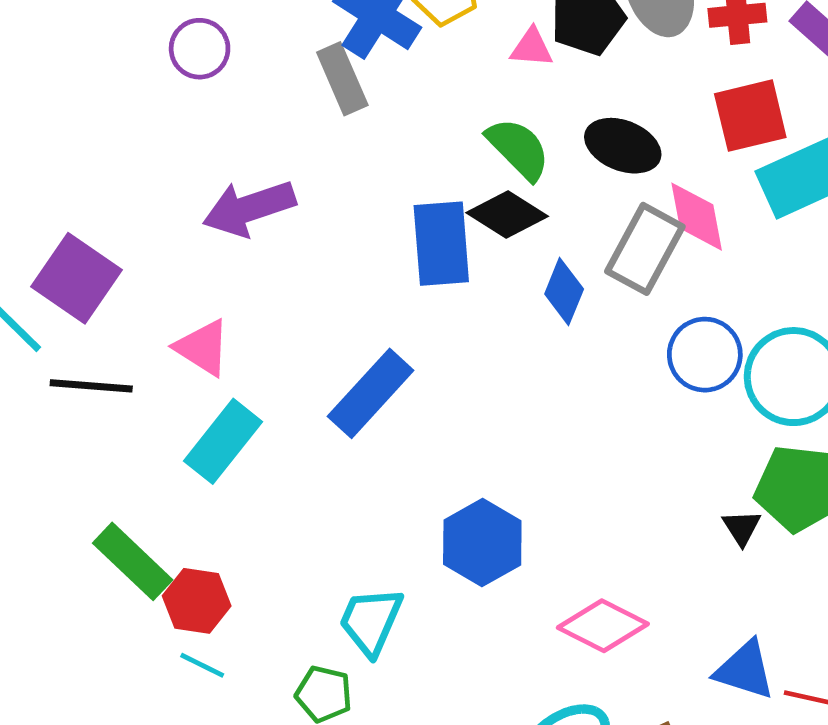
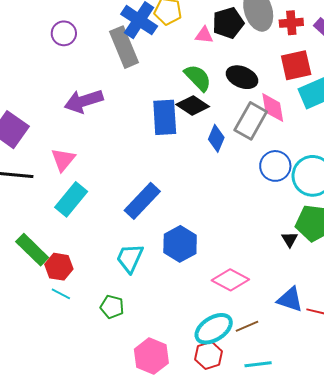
gray rectangle: (342, 79) -> (124, 47), size x1.4
pink triangle: (203, 348) -> (63, 160), turned 36
blue rectangle: (371, 393) -> (142, 201), moved
cyan trapezoid: (371, 621) -> (130, 258), moved

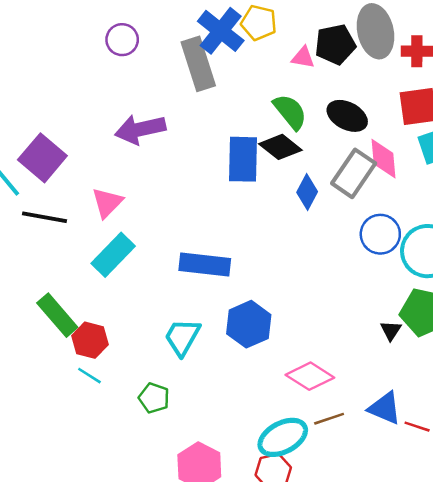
blue rectangle: (142, 201) -> (205, 264), turned 48
brown line: (247, 326) -> (329, 419), moved

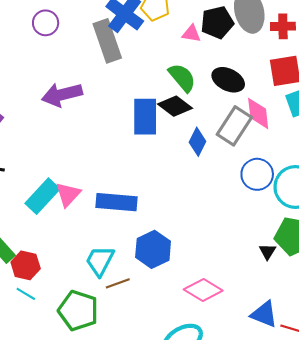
pink triangle: (107, 203) -> (68, 194), moved
green pentagon: (154, 398) -> (78, 311), size x1.6
brown line: (329, 419) -> (118, 283), moved

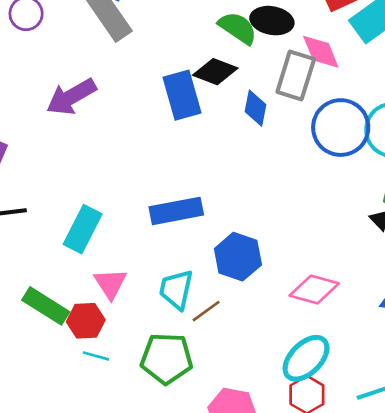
green semicircle: (182, 78) -> (238, 28), moved
blue circle: (257, 174) -> (341, 128), size x1.4
pink triangle: (68, 194) -> (110, 284), moved

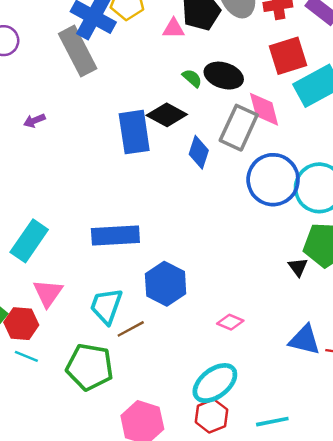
green semicircle: (238, 28) -> (192, 78), size x0.6
purple arrow: (71, 97) -> (34, 121), size x0.5
pink diamond: (314, 290) -> (230, 322), size x0.6

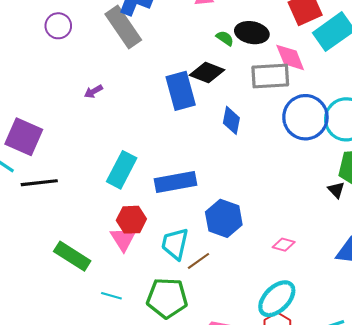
gray rectangle: (239, 128) -> (270, 76), turned 69
blue diamond: (199, 152) -> (231, 120), moved
cyan rectangle: (29, 241) -> (122, 170), moved
red hexagon: (21, 324) -> (131, 220), moved

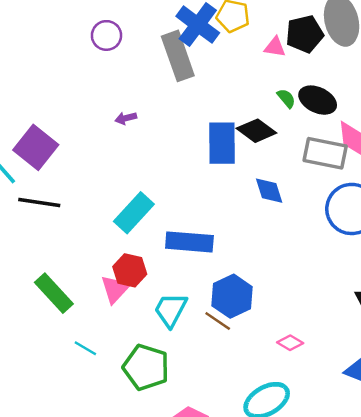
blue diamond: (231, 120) -> (269, 191), turned -44
brown line: (198, 261) -> (218, 321), moved, turned 55

